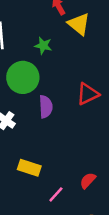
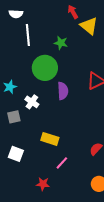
pink line: (56, 194) -> (62, 163), moved

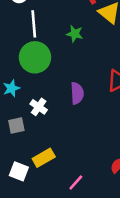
green circle: (45, 68) -> (35, 57), moved
yellow rectangle: (50, 139) -> (44, 158), moved, turned -48

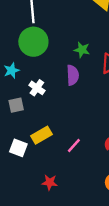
green star: (75, 34) -> (82, 50), moved
pink line: (76, 182) -> (74, 145), moved

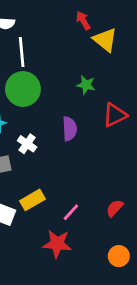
green star: (82, 50) -> (86, 85), moved
red star: (50, 182) -> (57, 244), moved, size x1.5

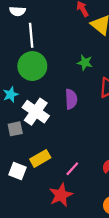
white cross: (27, 144) -> (36, 112), size x1.6
red star: (57, 244) -> (61, 195), turned -30

